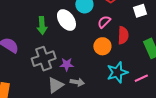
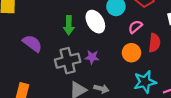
purple star: (67, 64) -> (92, 57), moved

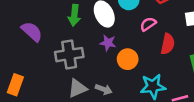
orange circle: (131, 53) -> (128, 59), moved
purple star: (92, 57) -> (108, 43), moved

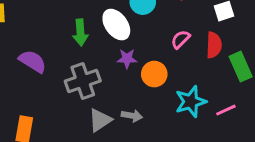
pink semicircle: (148, 24) -> (181, 39), moved
red semicircle: (168, 44) -> (214, 45), moved

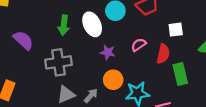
purple star: (127, 59) -> (108, 52), moved
orange circle: (154, 74) -> (113, 80), moved
gray arrow: (132, 116) -> (91, 96), turned -70

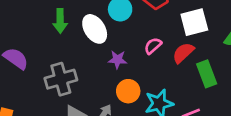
green arrow: (64, 25) -> (60, 21), moved
white square: (176, 30) -> (194, 22), size x1.5
red semicircle: (163, 54) -> (183, 53), turned -138

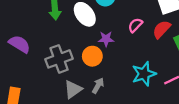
orange circle: (128, 91) -> (92, 56), moved

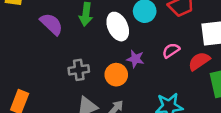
purple semicircle: (19, 44) -> (51, 24), moved
gray cross: (59, 59) -> (79, 70), size x0.7

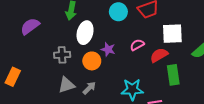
purple semicircle: (51, 24) -> (30, 26), moved, turned -84
white ellipse: (118, 27) -> (85, 33), moved, turned 35

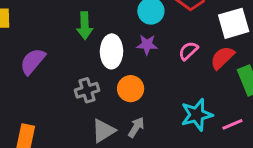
purple star: (108, 49) -> (147, 45), moved

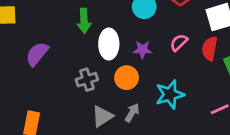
purple star: (147, 45) -> (142, 50), moved
red semicircle: (222, 58) -> (210, 48), turned -35
cyan star: (197, 115) -> (170, 94), moved

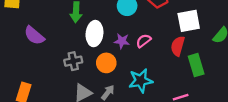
pink semicircle: (179, 43) -> (143, 41), moved
purple semicircle: (37, 54) -> (34, 35), turned -95

